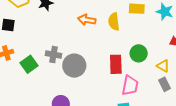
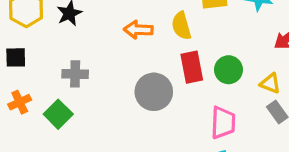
gray cross: (54, 55) -> (75, 74), moved
red rectangle: (116, 64) -> (192, 67), moved
gray circle: (74, 66) -> (154, 92), moved

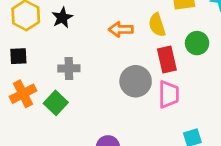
green circle: (229, 70) -> (197, 43), moved
orange cross: (20, 102) -> (23, 94), size x1.4
pink trapezoid: (223, 123) -> (169, 94), moved

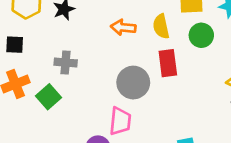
green circle: (197, 43) -> (201, 35), moved
pink trapezoid: (169, 94) -> (120, 121), moved

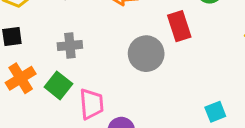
pink trapezoid: (120, 121) -> (92, 104), moved

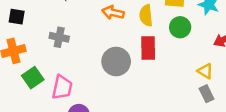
green square: (58, 85) -> (33, 78), moved

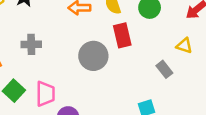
gray rectangle: (207, 94) -> (164, 69), moved

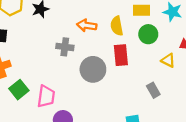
gray cross: (31, 44) -> (65, 47), moved
yellow triangle: (184, 46) -> (168, 60), moved

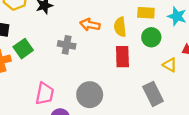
gray circle: (93, 69) -> (90, 95), moved
green square: (19, 90) -> (23, 49), moved
gray rectangle: (153, 90) -> (153, 94), size x1.5

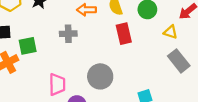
green square: (23, 49) -> (28, 46), turned 36
gray rectangle: (153, 94) -> (179, 61), moved

